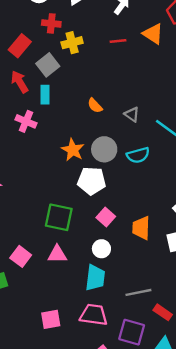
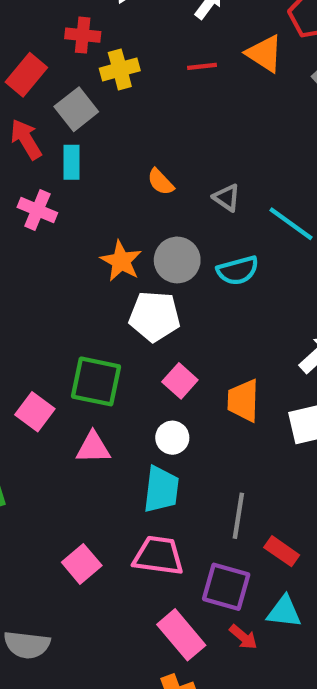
pink square: (21, 256) -> (35, 412), moved
gray line: (138, 292) -> (238, 516), turned -70
pink square: (51, 319) -> (82, 564), turned -30

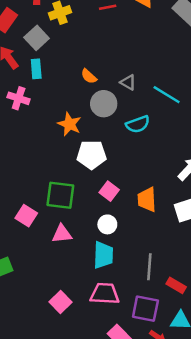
gray circle: (177, 260) -> (104, 104), moved

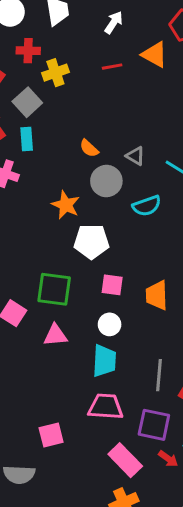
pink square: (109, 191) -> (112, 285), turned -30
pink square: (60, 302) -> (51, 435), moved, turned 30

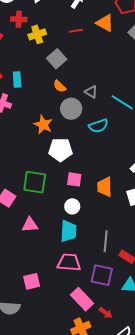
gray square: (27, 102) -> (57, 59), moved
pink triangle: (55, 335) -> (30, 225), moved
red arrow: (168, 459) -> (106, 313), moved

